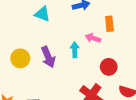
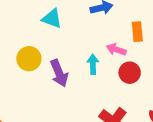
yellow circle: (20, 58) -> (29, 59), moved
red circle: (109, 67) -> (130, 73), moved

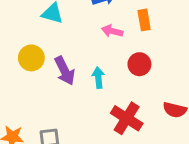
pink arrow: (116, 49) -> (112, 31), moved
cyan arrow: (93, 64) -> (98, 78), moved

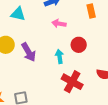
orange rectangle: (144, 20) -> (91, 11), moved
cyan arrow: (98, 78) -> (59, 57), moved

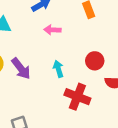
red circle: (79, 45) -> (95, 61), moved

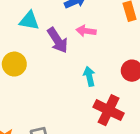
purple arrow: (21, 69) -> (58, 40), moved

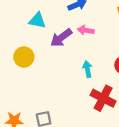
purple arrow: (58, 40) -> (61, 38), turned 85

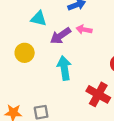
cyan arrow: (87, 69) -> (64, 68), moved, size x1.5

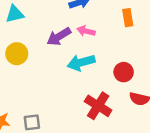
cyan triangle: (39, 19) -> (15, 14), moved, turned -30
cyan arrow: (64, 68) -> (81, 62), moved, turned -100

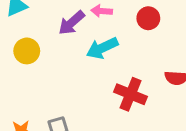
red circle: (124, 72) -> (148, 18), moved

